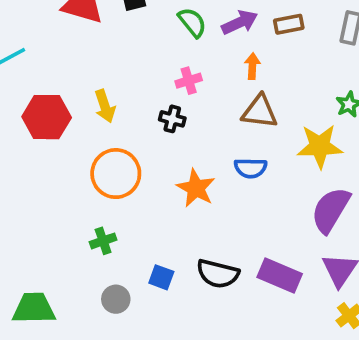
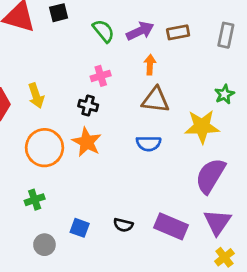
orange star: (196, 188) -> (87, 142), moved
black semicircle: (218, 274) -> (123, 225), size x0.6

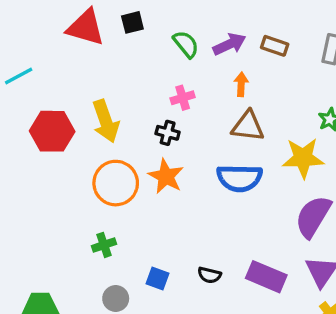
brown rectangle: (178, 32) -> (275, 46), turned 30
yellow arrow: (36, 96) -> (106, 121), size x1.4
blue semicircle: (149, 143) -> (239, 178), size x1.5

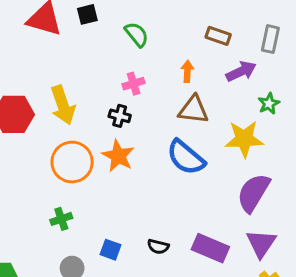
purple arrow: (229, 44) -> (241, 71), moved
blue semicircle: (239, 178) -> (186, 157), turned 39

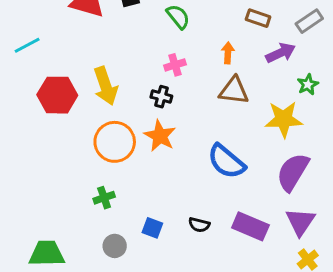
gray rectangle: (270, 39) -> (309, 21), turned 44
blue semicircle: (186, 157) -> (226, 161), moved

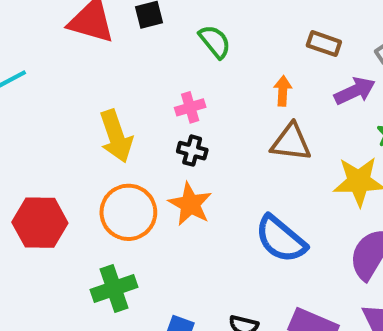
pink cross: (175, 65) -> (190, 107), moved
red hexagon: (57, 95) -> (40, 223), moved
green cross: (104, 198) -> (114, 288), size x1.5

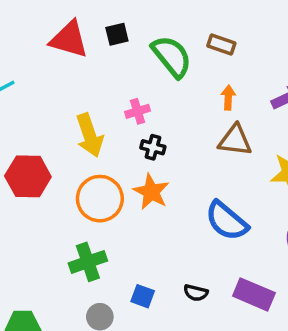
green semicircle: (215, 42) -> (172, 56), size x1.5
brown rectangle: (324, 44) -> (221, 45), moved
pink cross: (190, 107) -> (138, 111), moved
red hexagon: (40, 223) -> (28, 176), moved

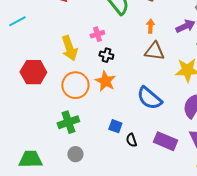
black semicircle: (196, 293) -> (131, 140), turned 56
blue square: (143, 296) -> (115, 126), moved

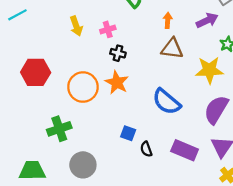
yellow arrow: (69, 48) -> (76, 26), moved, size x0.7
green cross: (68, 122) -> (59, 129), moved
gray circle: (75, 154) -> (83, 165), size x1.5

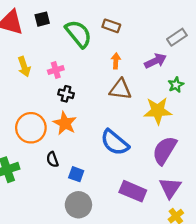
black semicircle: (146, 149) -> (52, 159), moved
gray circle: (83, 165) -> (78, 205), moved

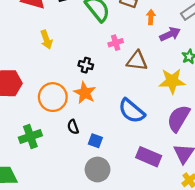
orange arrow: (116, 61) -> (151, 17), moved
pink cross: (56, 70) -> (116, 43), moved

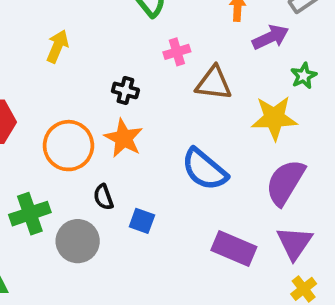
yellow arrow: (46, 40) -> (57, 46), turned -138
gray circle: (98, 170) -> (78, 241), moved

